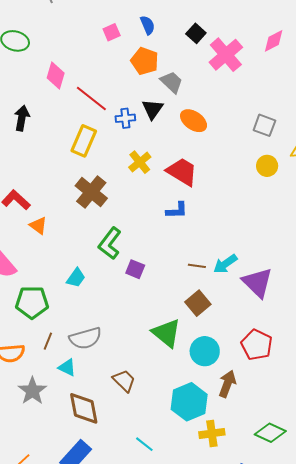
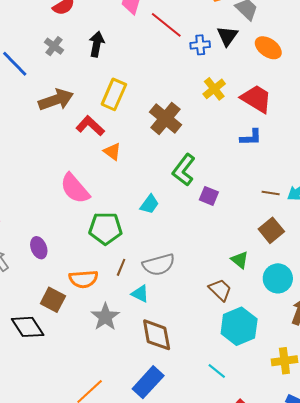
yellow rectangle: (84, 141) -> (114, 94), moved
green triangle: (166, 333) -> (240, 260), size x0.6
brown trapezoid: (124, 381) -> (220, 290), moved
cyan hexagon: (189, 402) -> (239, 326), moved

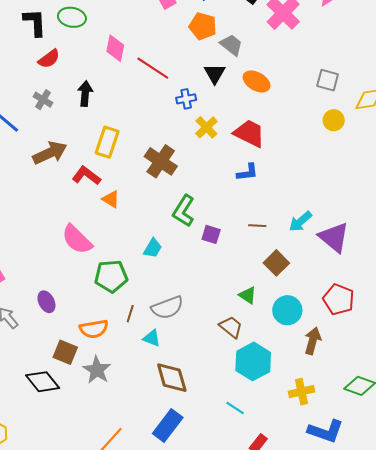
blue cross: (200, 45) -> (186, 99), moved
brown line: (271, 193) -> (257, 226), moved
gray star: (105, 317) -> (97, 370), moved

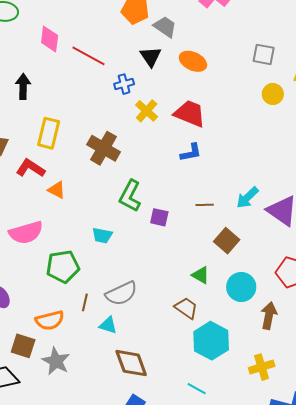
pink semicircle: (77, 239) -> (26, 233), turned -56
cyan trapezoid: (153, 248) -> (102, 235), turned 75

